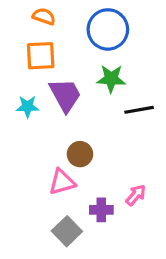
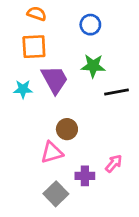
blue circle: (108, 29) -> (90, 25), size x0.6

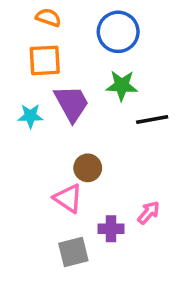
blue circle: (90, 25) -> (118, 32), size x1.5
pink triangle: (52, 153) -> (68, 198), turned 50
gray square: (56, 194) -> (73, 252), turned 30

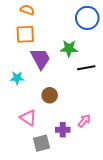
blue circle: (118, 32) -> (87, 18), moved
cyan star: (30, 116) -> (17, 78), moved
pink triangle: (68, 198) -> (28, 118), moved

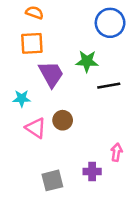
pink triangle: (28, 118) -> (36, 128), moved
pink arrow: (84, 121) -> (116, 152), moved, turned -32
purple cross: (63, 130) -> (92, 171), moved

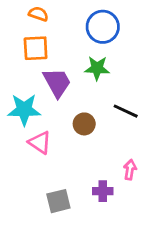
blue circle: (110, 23) -> (103, 27), moved
black line: (109, 86) -> (126, 111), moved, turned 35
cyan star: (22, 98) -> (24, 110), size x1.6
brown circle: (63, 120) -> (84, 124), moved

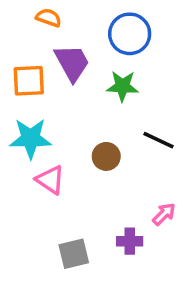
orange square: (36, 48) -> (29, 81), moved
purple trapezoid: (57, 82) -> (72, 63), moved
pink arrow: (130, 170) -> (164, 214), turned 36

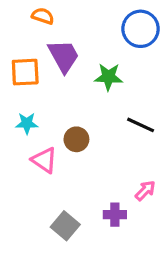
blue circle: (130, 34) -> (141, 29), moved
cyan star: (31, 138) -> (27, 123), size x0.6
brown circle: (106, 156) -> (76, 139), moved
gray square: (74, 254) -> (65, 226), turned -36

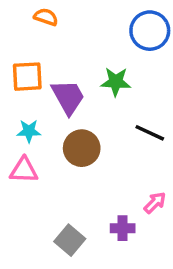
purple trapezoid: (64, 56) -> (68, 97), moved
brown circle: (76, 139) -> (82, 148), size x1.4
pink triangle: (44, 160) -> (24, 170), moved, turned -32

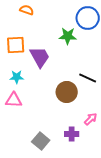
green star: (116, 82) -> (68, 36), moved
brown circle: (82, 148) -> (67, 92), moved

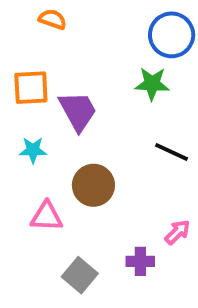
green star: (68, 36) -> (152, 84), moved
brown circle: (67, 92) -> (93, 185), moved
pink triangle: (14, 100) -> (47, 216), moved

